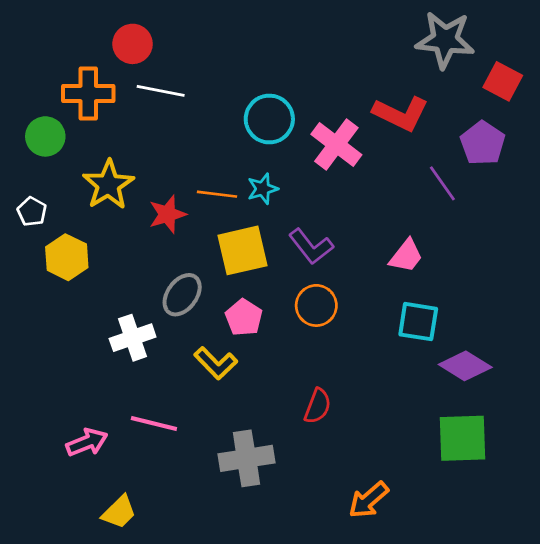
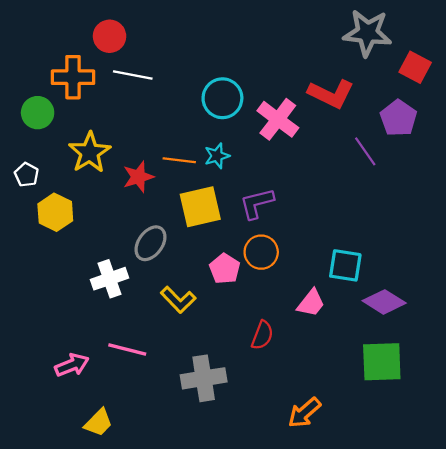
purple L-shape: (311, 246) -> (257, 203), turned 114
pink trapezoid: (406, 256) -> (311, 303), moved
pink pentagon: (244, 318) -> (225, 269), moved

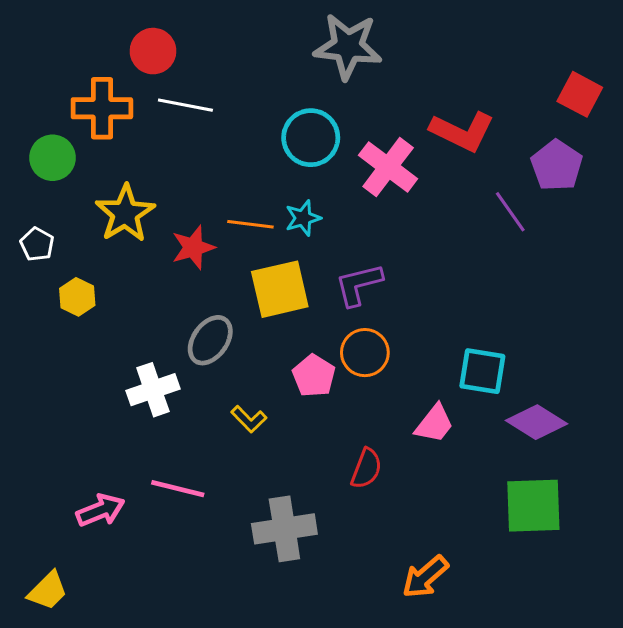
gray star: (367, 33) -> (348, 46), moved
yellow hexagon: (55, 212) -> (77, 297), size x0.7
yellow L-shape: (178, 300) -> (249, 419), size x0.7
yellow trapezoid: (98, 423) -> (48, 591), moved

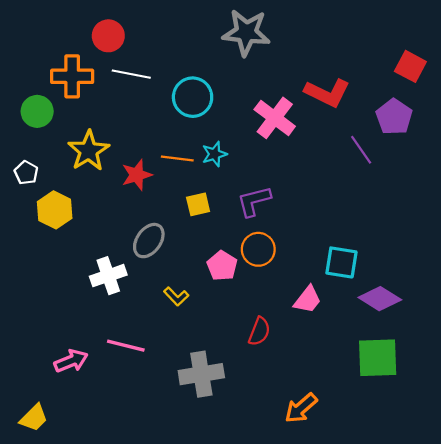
cyan circle: (311, 138) -> (193, 97), moved
yellow square: (280, 289) -> (198, 204), size x0.6
yellow hexagon: (77, 297) -> (55, 210), size x1.4

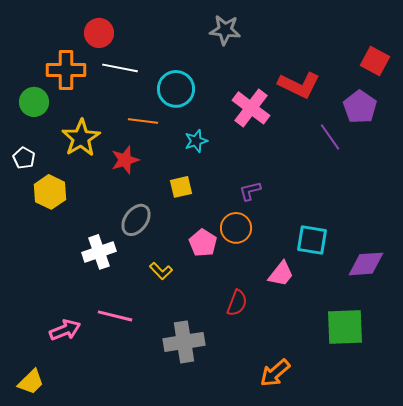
gray star: (246, 33) -> (225, 30), size x0.7
orange line: (177, 158) -> (143, 121), moved
purple L-shape: (254, 201) -> (250, 191), moved, size x0.7
purple diamond: (380, 299) -> (366, 264), moved, turned -36

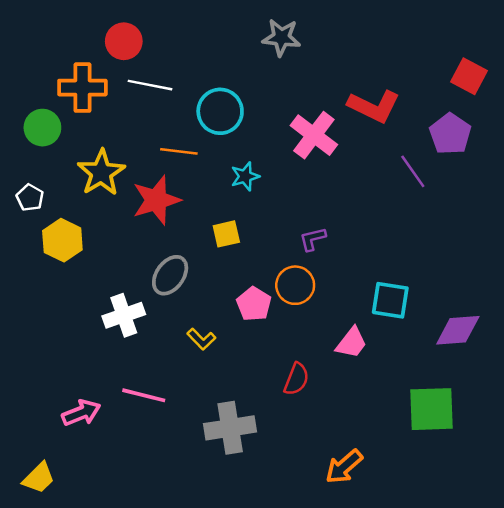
red star: (125, 160) -> (156, 200), size x1.4

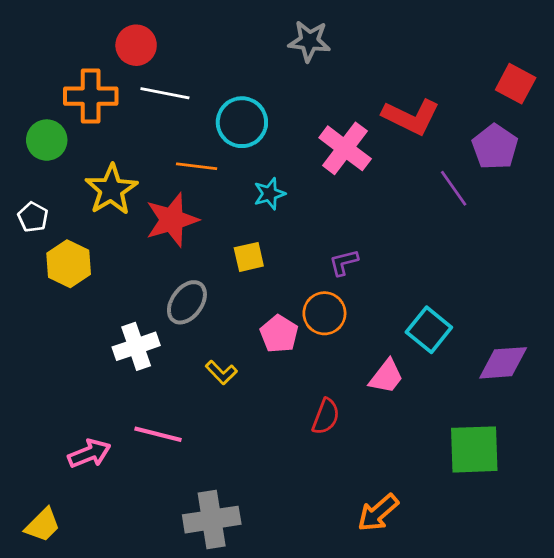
cyan square: (390, 300) -> (429, 330), turned 30
gray cross: (230, 428) -> (212, 520), moved

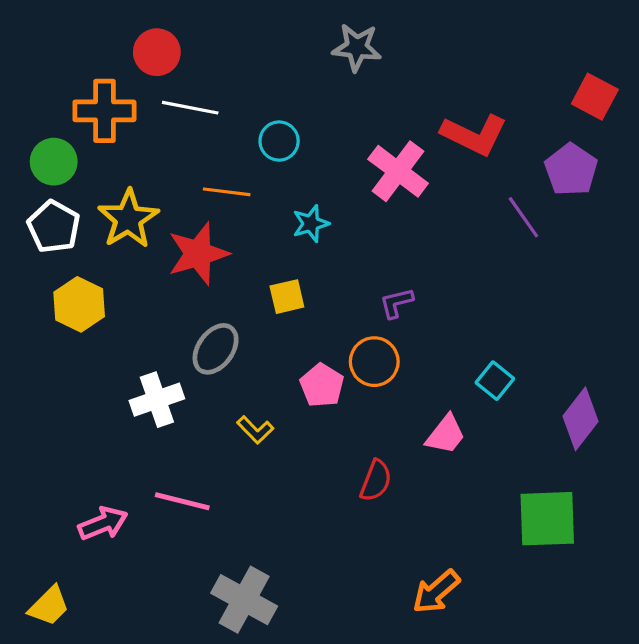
cyan circle: (242, 122) -> (279, 141), size x0.7
white pentagon: (33, 217) -> (54, 227), moved, size x1.5
cyan square: (429, 330) -> (495, 381), size x0.7
purple diamond: (503, 363) -> (581, 419), turned -48
gray cross: (212, 520) -> (244, 600), turned 38

